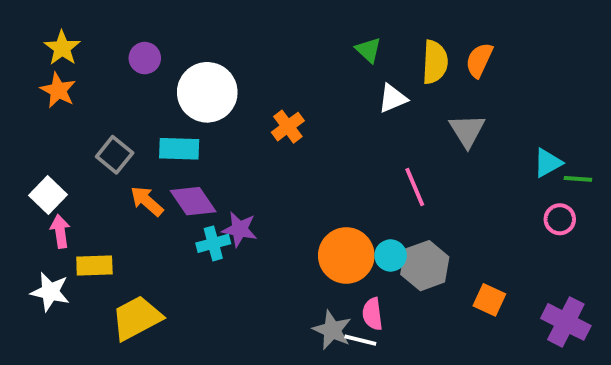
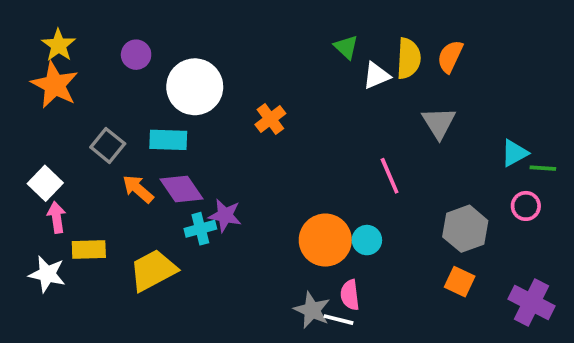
orange star: (58, 90) -> (55, 85), size x1.4
white triangle: (393, 98) -> (376, 75), moved
gray hexagon: (425, 266) -> (465, 229), moved
yellow trapezoid: (137, 318) -> (153, 270), moved

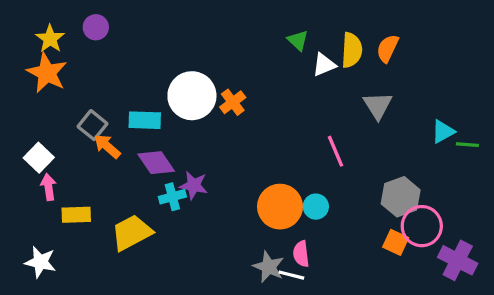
purple circle: (136, 55) -> (96, 27), moved
white circle: (195, 87) -> (192, 96), moved
orange arrow: (138, 189) -> (107, 146), moved
pink circle: (526, 206) -> (422, 226), moved, size x1.6
white star: (47, 274) -> (40, 262), moved

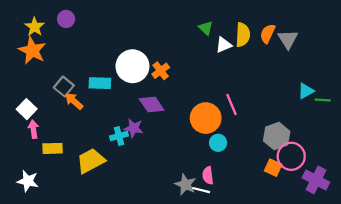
gray triangle: (378, 105) -> (288, 39), moved
purple diamond: (156, 163) -> (152, 105), moved
orange circle: (280, 207) -> (206, 118), moved

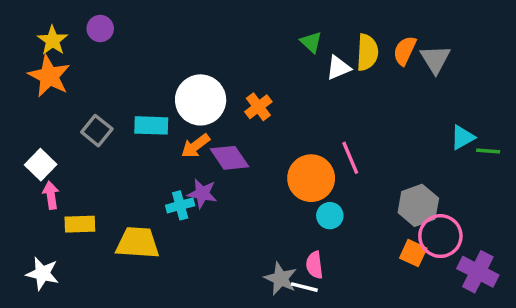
orange cross: (161, 71) -> (258, 107), moved
orange arrow: (74, 101) -> (195, 146), moved, turned -78
yellow trapezoid: (91, 161) -> (138, 243), turned 32

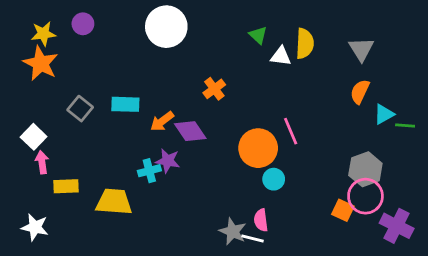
yellow star: (53, 40) -> (43, 34), turned 30
orange semicircle: (405, 51) -> (360, 92), moved
white triangle: (338, 68) -> (281, 56), turned 30
white circle: (201, 100) -> (166, 27), moved
gray hexagon: (418, 205) -> (365, 169), moved

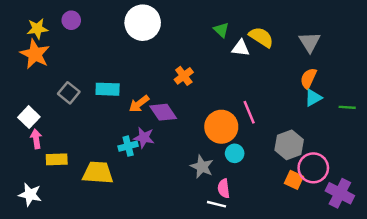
yellow semicircle: (305, 44) -> (261, 37), turned -60
cyan triangle: (384, 114) -> (313, 98), moved
gray hexagon: (365, 169) -> (289, 145), moved
gray star: (233, 231) -> (202, 167), moved

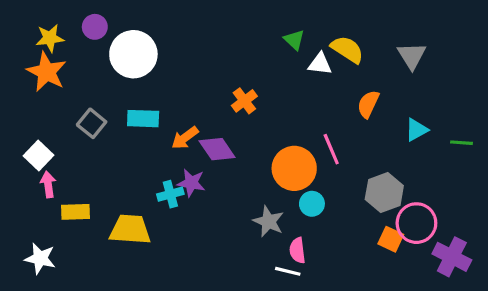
white circle: (143, 23) -> (133, 54), moved
orange semicircle: (308, 78) -> (368, 104), moved

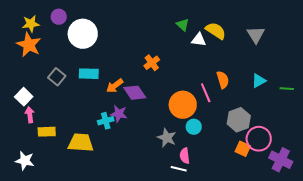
orange semicircle: (368, 104) -> (223, 80), moved, turned 138

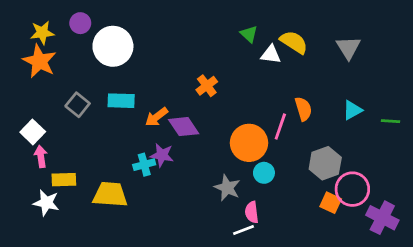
pink line: (206, 93) -> (280, 127), turned 42
white star: (25, 161) -> (46, 203), moved
white line: (179, 169) -> (244, 230), turned -35

